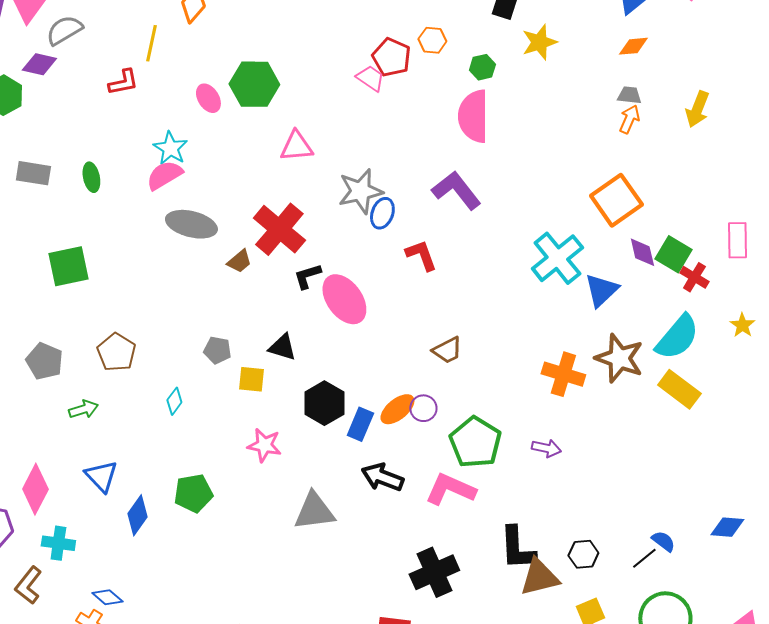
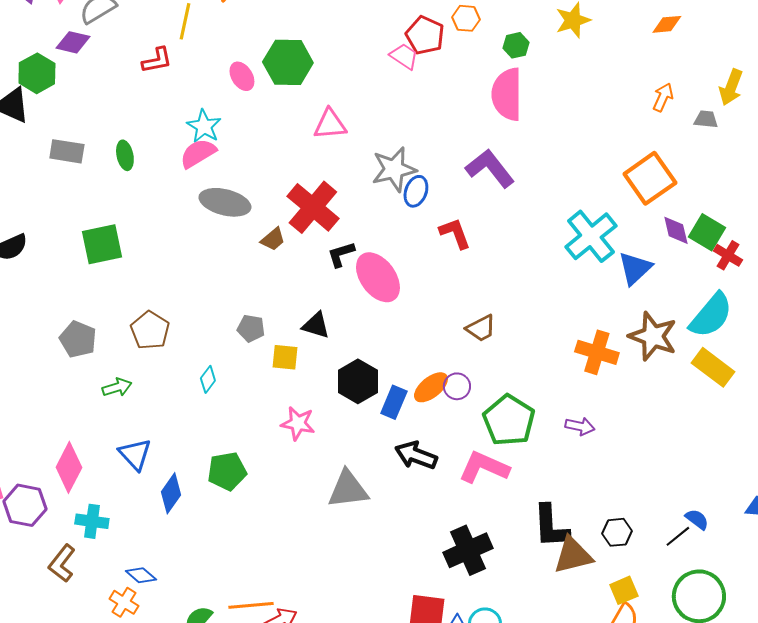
gray trapezoid: (629, 95) -> (706, 119), moved

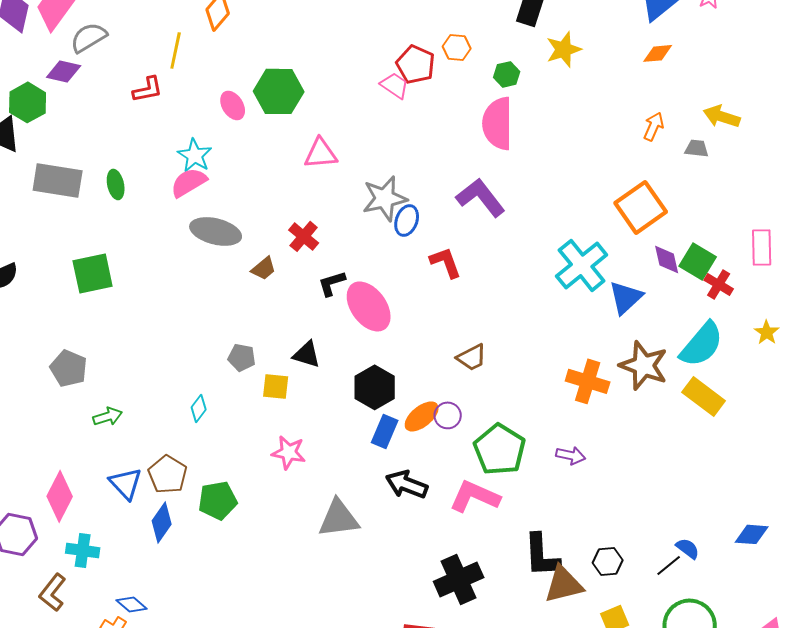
yellow arrow: (731, 87) -> (722, 116), turned 87
gray rectangle: (67, 151) -> (58, 180), size x1.4
red cross: (313, 207) -> (304, 236), size x0.6
brown pentagon: (150, 330) -> (168, 474), moved
black hexagon: (358, 381) -> (375, 387), moved

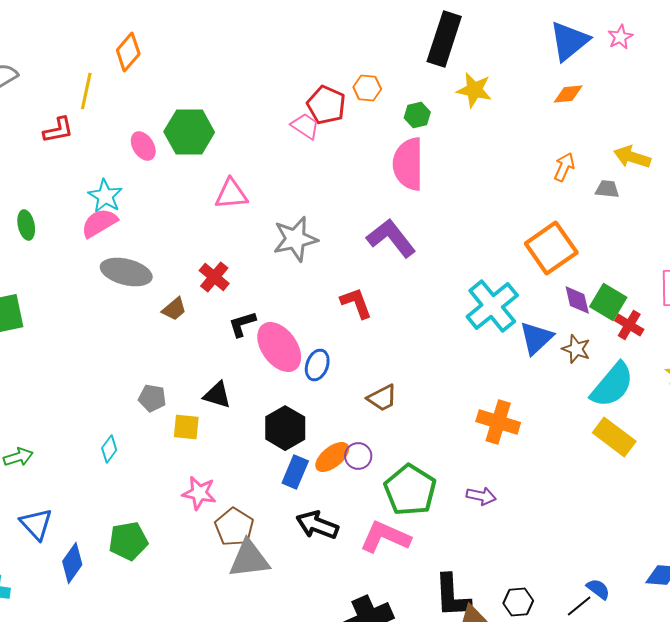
yellow star: (564, 49) -> (474, 90), turned 30
blue ellipse: (407, 220) -> (317, 365), moved
brown star: (644, 365) -> (576, 349), moved, size x0.6
brown pentagon: (168, 474) -> (234, 527), moved

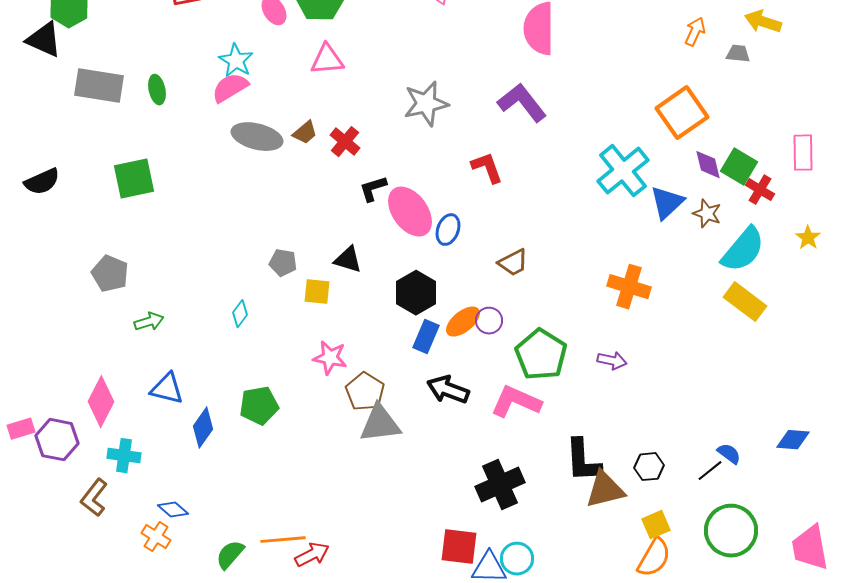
pink triangle: (231, 194) -> (327, 60), moved
brown trapezoid: (174, 309) -> (305, 133), moved
blue triangle: (36, 524) -> (167, 389), turned -33

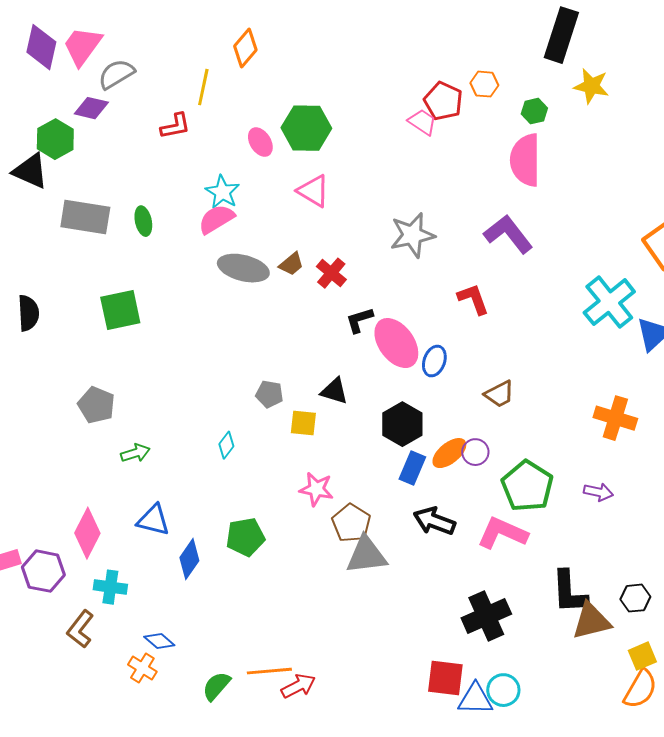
pink triangle: (327, 60) -> (313, 191), turned 36
black semicircle: (42, 182) -> (28, 313), turned -69

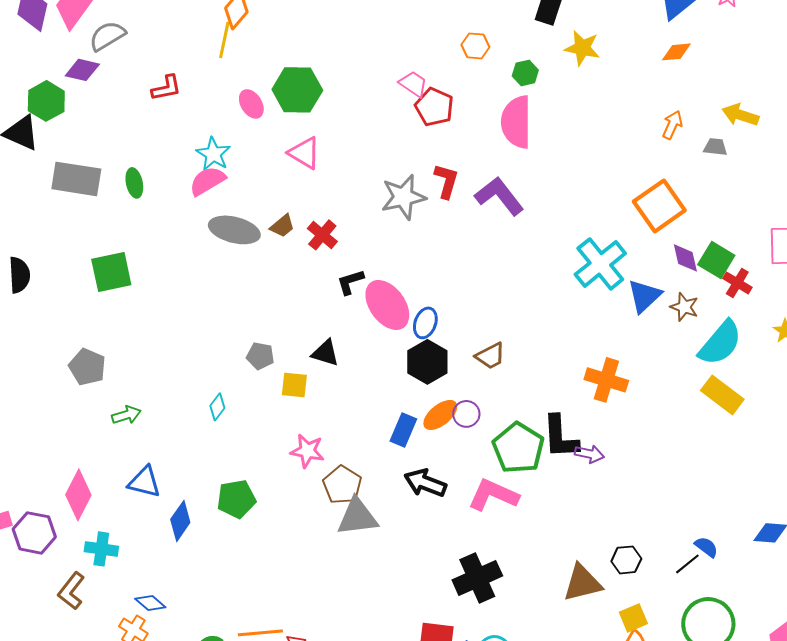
yellow line: (203, 87) -> (224, 40), moved
red pentagon: (443, 101) -> (434, 107), moved
red L-shape: (473, 299) -> (446, 181), moved, turned 36
black hexagon: (402, 424) -> (427, 362), moved
black L-shape: (569, 592) -> (560, 437), moved

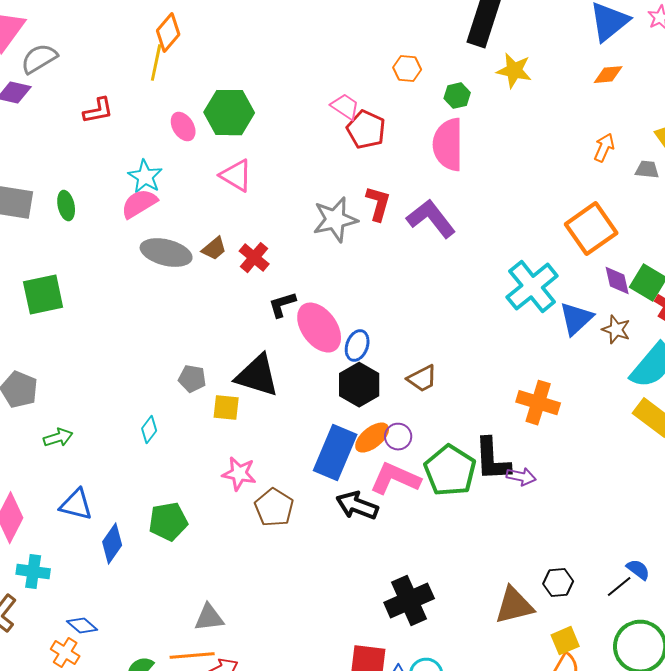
black triangle: (325, 353) -> (257, 376), size x1.6
blue rectangle: (403, 430) -> (335, 453), size x1.6
pink L-shape: (493, 495) -> (395, 479), moved
gray triangle: (357, 517) -> (209, 618), moved, size x0.7

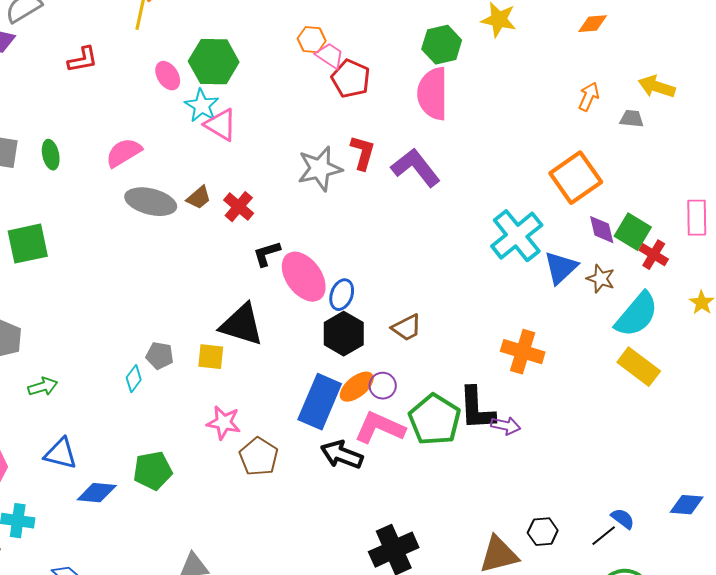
orange hexagon: (407, 69) -> (312, 40), moved
green hexagon: (457, 96) -> (442, 45), size x1.5
cyan star: (145, 177) -> (202, 106), moved
gray pentagon: (192, 379) -> (160, 356), moved
blue diamond: (112, 544) -> (97, 493), turned 60

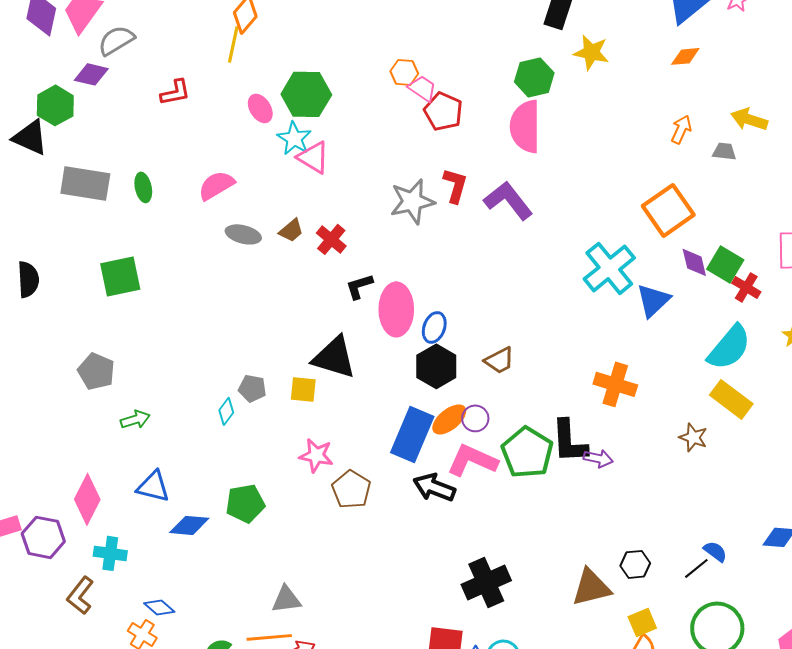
gray ellipse: (151, 202) -> (243, 234), size x0.7
pink ellipse: (304, 277) -> (396, 309), turned 36
brown star: (601, 279) -> (693, 437), moved

